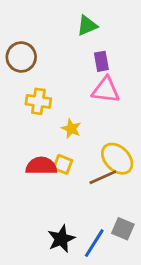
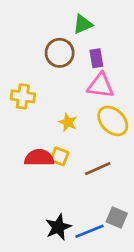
brown circle: (21, 57) -> (60, 53), moved
yellow cross: (38, 101) -> (23, 96), moved
yellow ellipse: (117, 159) -> (113, 121), moved
blue line: (94, 243) -> (90, 231), turned 36

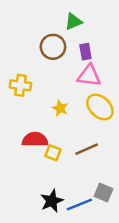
yellow square: (60, 156) -> (53, 153), moved

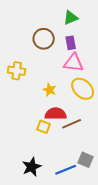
green triangle: (73, 22) -> (71, 18), moved
red semicircle: (35, 140) -> (56, 114), moved
black star: (52, 201) -> (32, 167), moved

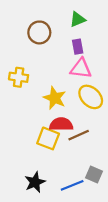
brown circle: (44, 39) -> (39, 32), moved
yellow star: (50, 90) -> (55, 98), size x1.5
yellow square: (44, 127) -> (48, 138), size x1.5

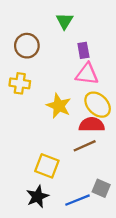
green triangle: (78, 19) -> (65, 21), moved, turned -35
brown circle: (39, 32) -> (27, 46), moved
red semicircle: (61, 124) -> (92, 125), moved
yellow square: (48, 138) -> (47, 166), moved

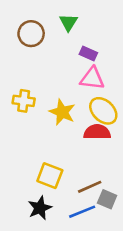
brown circle: (27, 46) -> (31, 34), moved
purple rectangle: (83, 50) -> (88, 54), turned -56
yellow cross: (20, 83) -> (24, 101), moved
brown line: (85, 146) -> (90, 187), moved

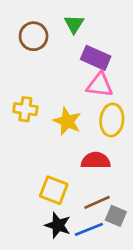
purple rectangle: (88, 54) -> (96, 58), size x1.5
yellow ellipse: (103, 111) -> (112, 120), turned 52
red semicircle: (97, 132) -> (96, 160), moved
black star: (40, 208) -> (58, 225), moved, turned -30

